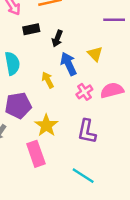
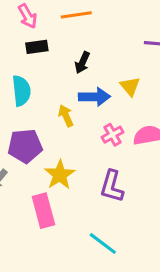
black rectangle: (31, 29) -> (37, 47), moved
blue arrow: (68, 64) -> (94, 97), turned 110

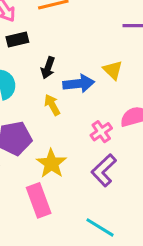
black arrow: (82, 63) -> (48, 68), moved
pink cross: (112, 135) -> (101, 132), moved
purple L-shape: (112, 186) -> (104, 170), turned 36

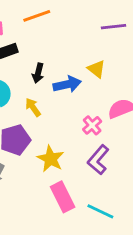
yellow arrow: (52, 105) -> (33, 107), moved
pink rectangle: (39, 200) -> (63, 197), moved

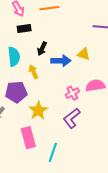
yellow triangle: (97, 69) -> (84, 54), turned -32
pink rectangle: (63, 197) -> (28, 138), moved
cyan line: (100, 211) -> (53, 152), moved, turned 72

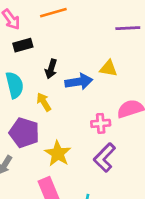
purple pentagon: (16, 92) -> (24, 133), turned 30
pink cross: (72, 93) -> (101, 123), turned 32

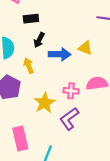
black rectangle: (23, 45) -> (31, 19), moved
yellow star: (58, 154) -> (45, 103), moved

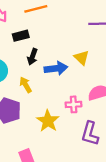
yellow triangle: (85, 48) -> (82, 58), turned 32
purple L-shape: (69, 119) -> (90, 134), moved, turned -30

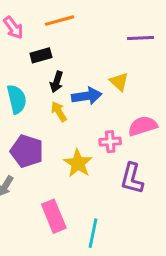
yellow arrow: (26, 85) -> (59, 112), moved

